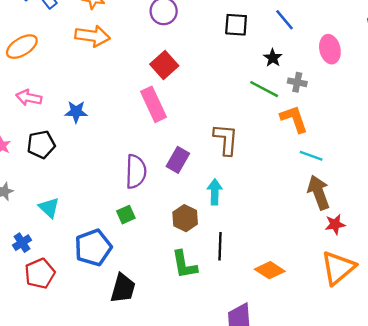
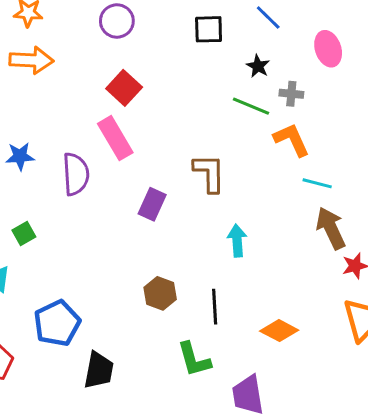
purple semicircle: (136, 172) -> (76, 174), moved
cyan arrow: (215, 192) -> (237, 241), moved
green square: (126, 215) -> (24, 233), moved
brown hexagon: (185, 218) -> (160, 293), moved
green L-shape: (184, 265) -> (194, 359), moved

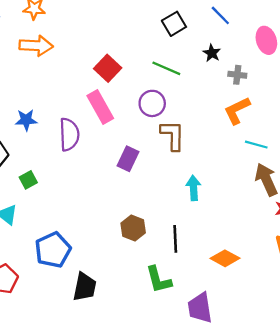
purple circle: (117, 21) -> (152, 103), moved
black square: (209, 29) -> (174, 24), turned -30
green line: (251, 106) -> (166, 68), moved
orange L-shape: (292, 140) -> (237, 110), turned -92

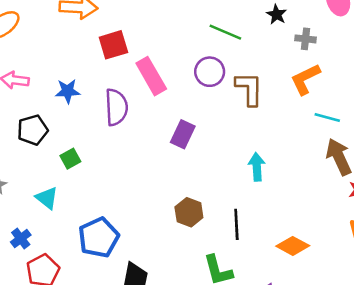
red square: (108, 68) -> (113, 45), moved, turned 30
brown L-shape: (173, 135) -> (249, 89), moved

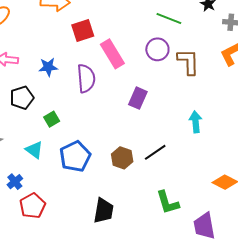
brown hexagon: (189, 212) -> (122, 158), moved
black line: (236, 224) -> (155, 152), moved, turned 60
blue pentagon: (99, 237) -> (75, 156), moved

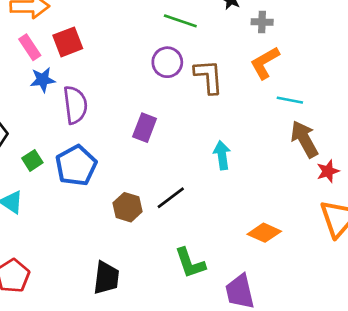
pink rectangle: (112, 54) -> (30, 47), moved, size x0.7
blue star: (48, 67) -> (43, 80), moved
blue pentagon: (75, 156) -> (76, 166), moved

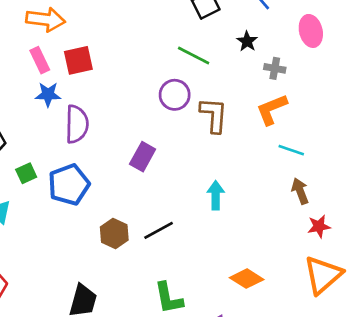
brown arrow: (304, 139) -> (300, 191), size x0.7

